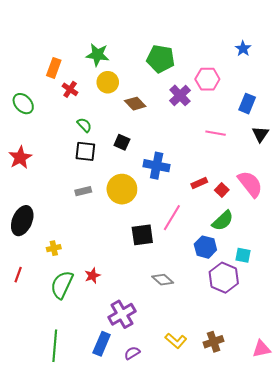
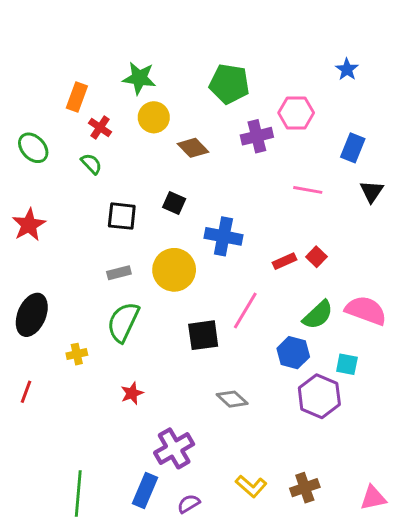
purple cross: (180, 95) -> (257, 136), turned 30
green semicircle: (84, 125) -> (91, 164), moved
pink semicircle: (250, 184) -> (366, 310), moved, turned -32
red square: (222, 190) -> (316, 257), moved
green semicircle: (62, 285) -> (123, 322), moved

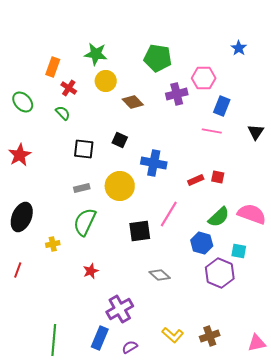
blue rectangle: (353, 148) -> (222, 106), moved
red square: (316, 257) -> (218, 177), turned -32

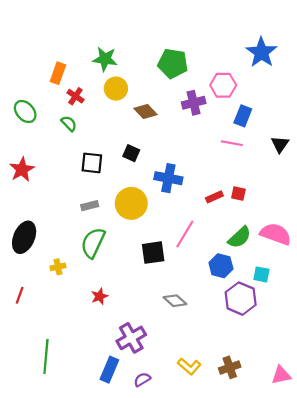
blue star: (239, 48) -> (261, 52), size x1.8
green line: (54, 340) -> (46, 357), moved

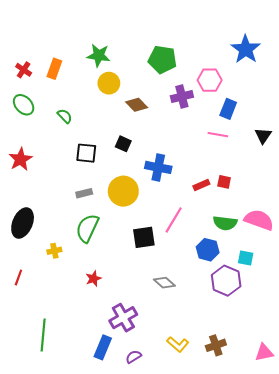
red cross: (75, 96) -> (24, 70), moved
green semicircle: (240, 237) -> (225, 223), turned 50

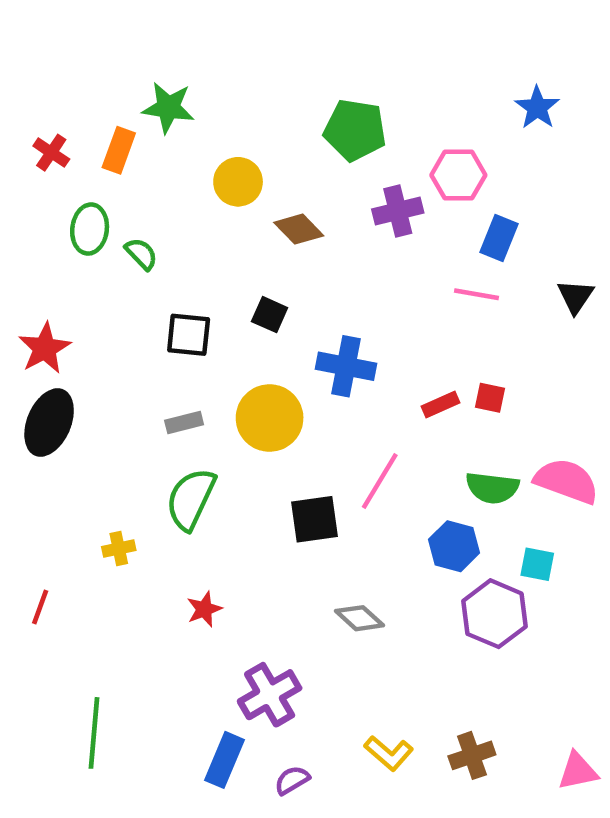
blue star: (246, 49) -> (537, 108), size x0.7
green star: (99, 55) -> (168, 108), moved
green ellipse: (24, 105) -> (90, 229), moved, turned 50
black ellipse: (23, 223) -> (49, 422), moved

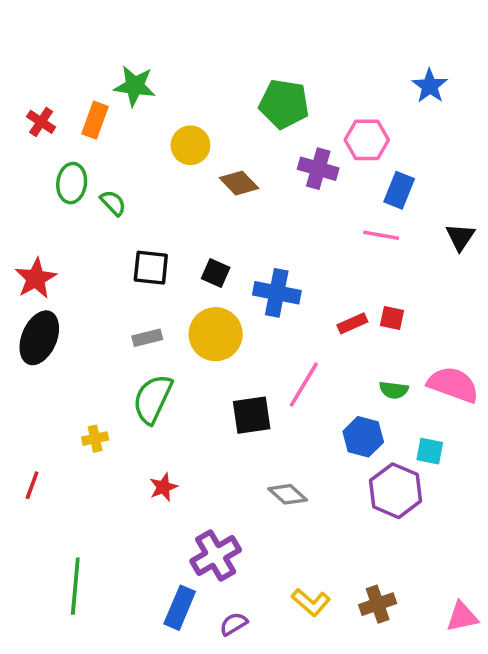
purple cross: (398, 211) -> (318, 169), turned 30
black square: (270, 315) -> (216, 273), moved
green semicircle: (492, 488) -> (394, 390), size x0.7

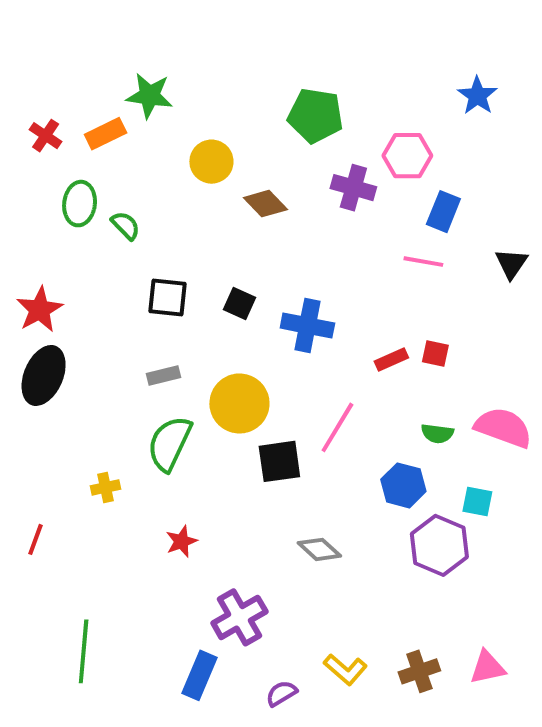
orange rectangle: (95, 120) -> (106, 134), turned 44
yellow circle: (216, 334) -> (239, 403), moved
pink triangle: (462, 617) -> (487, 667), moved
purple semicircle: (234, 624) -> (281, 693), moved

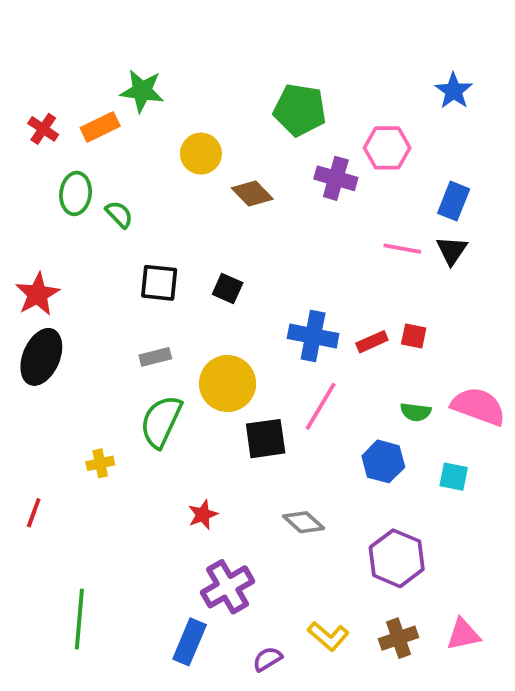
blue rectangle: (443, 212) -> (454, 201), moved
black triangle: (511, 264) -> (452, 250), moved
blue cross: (307, 326) -> (313, 336), moved
red star: (181, 541) -> (203, 515), moved
purple hexagon: (439, 545) -> (397, 558), moved

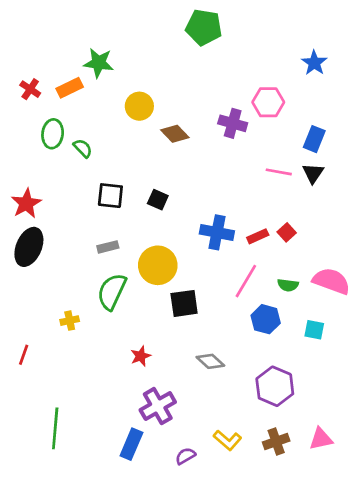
green pentagon: (300, 110) -> (204, 27), moved
red square: (414, 336) -> (287, 232), turned 36
pink line: (321, 406) -> (246, 281), moved

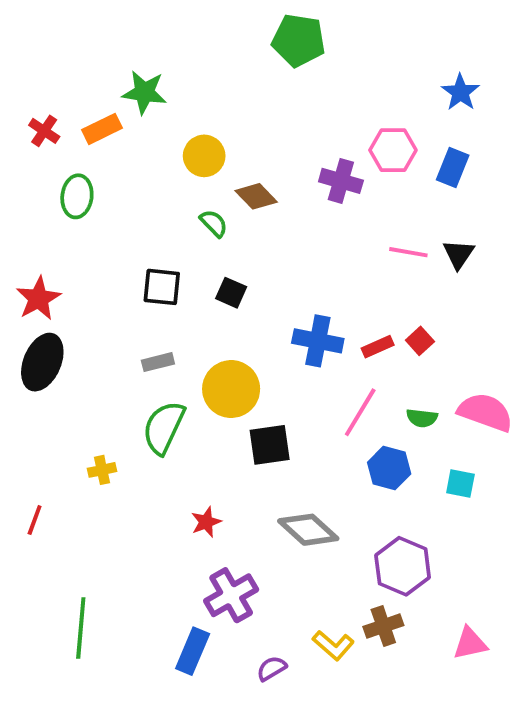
blue rectangle: (314, 139) -> (453, 167), moved
green semicircle: (83, 148) -> (214, 223), moved
gray diamond: (210, 361) -> (308, 530), size x1.4
brown cross: (276, 442) -> (383, 626), moved

